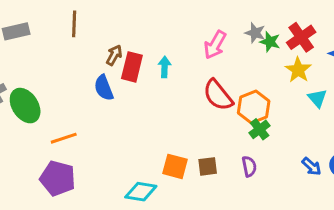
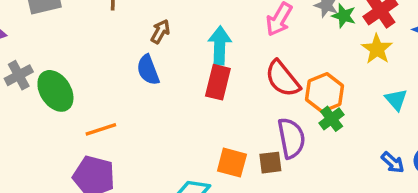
red rectangle: (132, 67) -> (218, 82), moved
cyan arrow: (165, 67) -> (220, 45), size x1.5
cyan triangle: (317, 98) -> (396, 100), moved
purple semicircle: (249, 166) -> (291, 138), moved, size x1.6

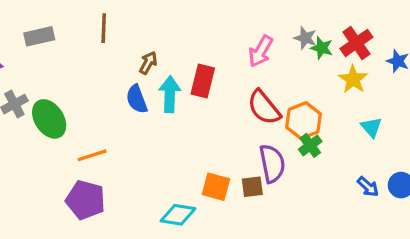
cyan arrow: (220, 45) -> (170, 94), moved
red rectangle: (218, 82) -> (203, 81), moved

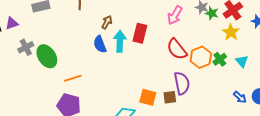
green cross: (310, 145) -> (220, 59), moved

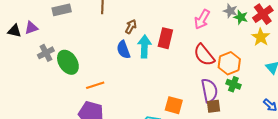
green cross: (220, 59) -> (233, 84), moved, turned -32
brown square: (170, 97) -> (214, 106), moved

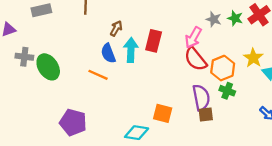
gray star: (230, 11) -> (214, 19), moved
pink arrow: (202, 19) -> (193, 37), moved
yellow star: (261, 37) -> (253, 58), moved
gray cross: (46, 53) -> (24, 57), turned 35
orange line: (95, 85) -> (98, 75), moved, turned 42

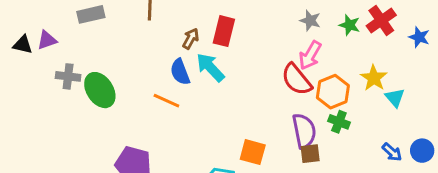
gray star: (214, 19) -> (310, 20), moved
pink arrow: (193, 37) -> (310, 55), moved
red rectangle: (154, 41) -> (224, 31), moved
cyan arrow: (131, 50) -> (210, 67), turned -45

